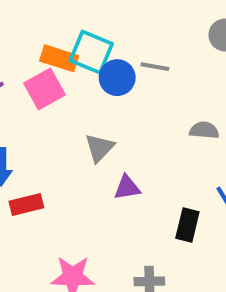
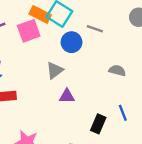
blue circle: (117, 78) -> (71, 42), moved

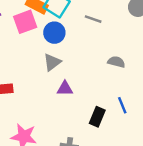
blue circle: (71, 42) -> (54, 33), moved

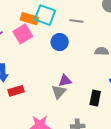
blue circle: (54, 33) -> (60, 42), moved
gray triangle: (52, 62) -> (59, 92), moved

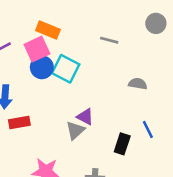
cyan square: (45, 15) -> (66, 69), moved
blue circle: (60, 42) -> (42, 67), moved
purple triangle: (65, 81) -> (85, 117), turned 32

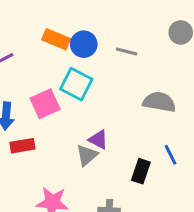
pink square: (37, 49) -> (45, 104), moved
blue circle: (42, 67) -> (84, 44), moved
gray semicircle: (138, 84) -> (159, 102), size x1.5

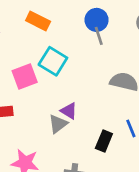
blue circle: (84, 44) -> (97, 20), moved
gray line: (127, 52) -> (99, 36), turned 54

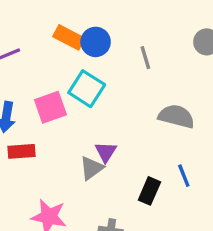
blue circle: (97, 20) -> (96, 42), moved
purple triangle: (69, 111) -> (106, 152), turned 30

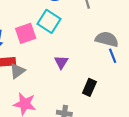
gray triangle: (92, 168) -> (17, 71), moved
blue line: (184, 176) -> (113, 56), moved

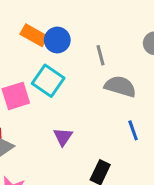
gray semicircle: (107, 39) -> (120, 86), moved

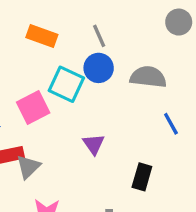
blue circle: (57, 40) -> (99, 68), moved
gray line: (100, 55) -> (99, 36), moved

